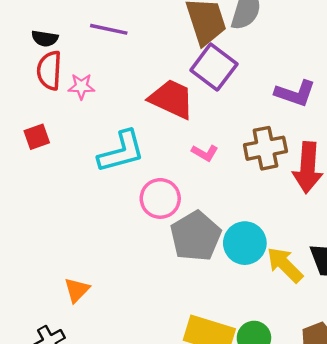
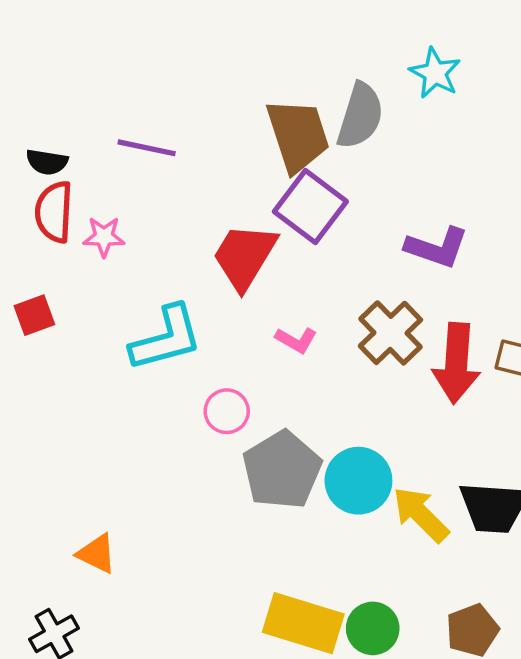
red trapezoid: (172, 99) -> (245, 256), turned -84
brown cross: (265, 148) -> (390, 333), turned -33
pink circle: (160, 198) -> (227, 411), size x0.7
orange triangle: (77, 290) -> (97, 554), turned -48

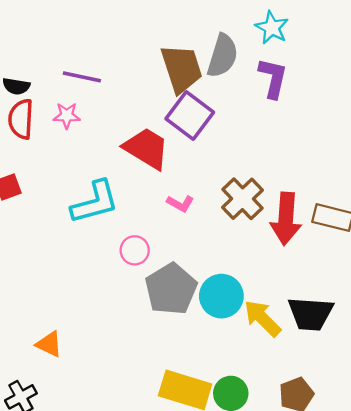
pink star: (104, 237) -> (67, 116), moved
purple L-shape: (437, 247) -> (273, 78), moved, turned -96
red trapezoid: (245, 256) -> (146, 148), turned 90

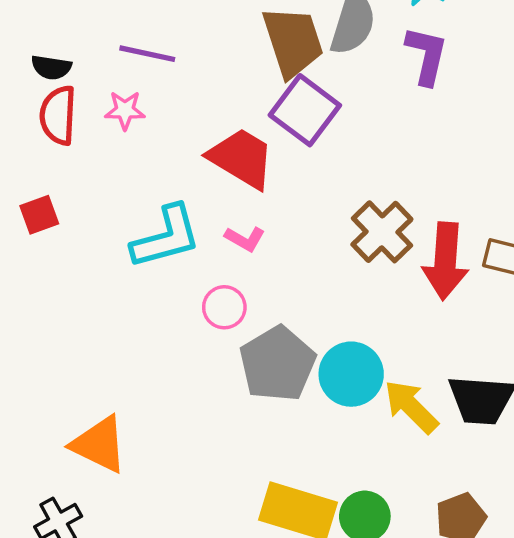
pink L-shape: (180, 203) -> (245, 239), moved
orange triangle: (49, 344) -> (99, 444), size x1.5

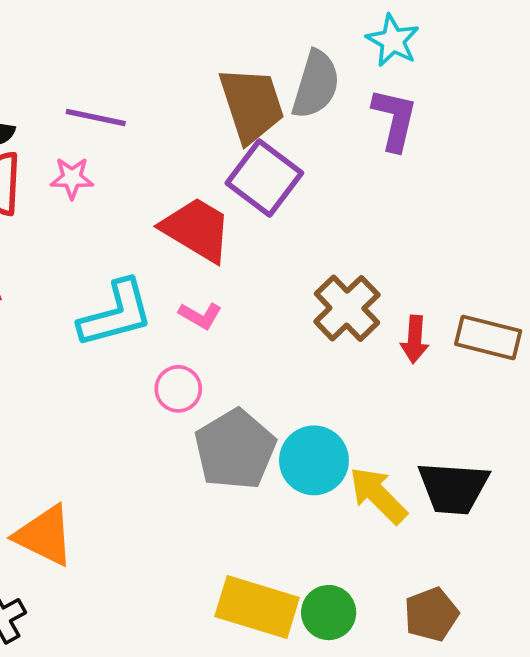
red arrow: (445, 261) -> (415, 339), size x0.6

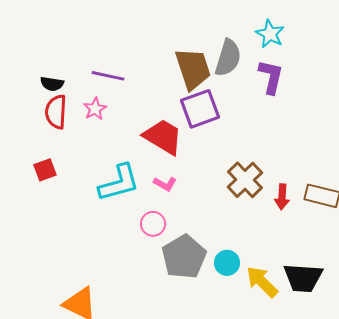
pink star: (72, 178) -> (95, 109), turned -30
purple square: (264, 178) -> (200, 109), turned 33
cyan circle: (314, 460) -> (227, 263), size x0.7

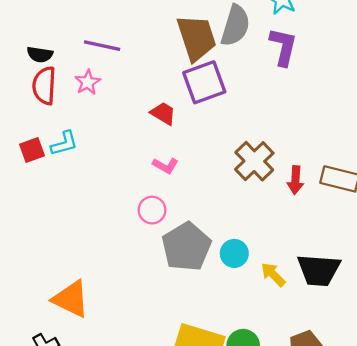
red trapezoid: (163, 137) -> (163, 113), size x0.6
cyan L-shape: (119, 183) -> (64, 143), moved, size x0.6
yellow arrow: (262, 282) -> (273, 275), size x0.7

